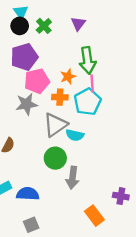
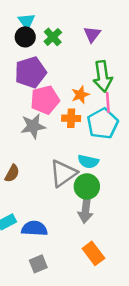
gray triangle: (55, 125) -> (63, 173), moved
green circle: (55, 158) -> (87, 186), moved
orange rectangle: (94, 216) -> (93, 253), moved

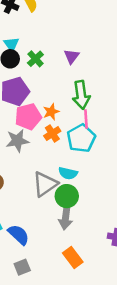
orange star: (80, 95) -> (51, 112), moved
orange cross: (71, 118) -> (52, 133), turned -35
blue semicircle: (34, 228) -> (19, 235), turned 40

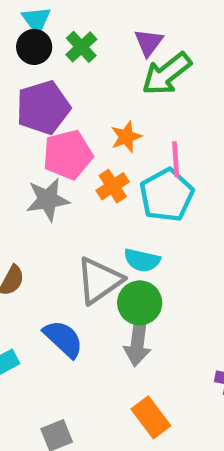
green arrow: (81, 95) -> (167, 74), moved, turned 60
orange star: (51, 112) -> (126, 137), moved
blue semicircle: (19, 235) -> (63, 339), moved

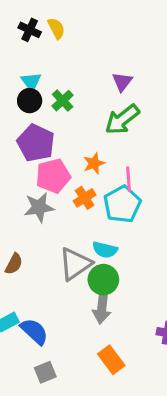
purple triangle: (149, 42) -> (122, 82), moved
purple pentagon: (43, 108) -> (36, 143), turned -30
blue semicircle: (63, 339) -> (34, 331), moved

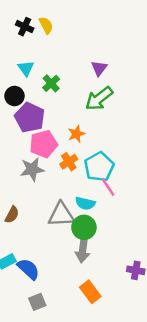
black circle: (30, 101) -> (14, 96), moved
pink line: (129, 179) -> (108, 187), moved, turned -30
gray triangle: (75, 264) -> (61, 215), turned 32

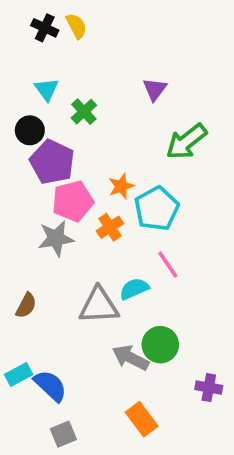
green arrow: (99, 99) -> (186, 142), moved
cyan pentagon: (99, 167) -> (157, 209), moved
cyan semicircle: (85, 203) -> (134, 289), turned 144
green circle: (84, 227) -> (160, 345), moved
gray arrow: (83, 250) -> (130, 358), turned 110

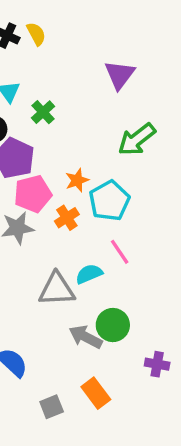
purple triangle: (155, 89) -> (120, 75), moved, size x1.4
gray square: (63, 434) -> (52, 407), moved

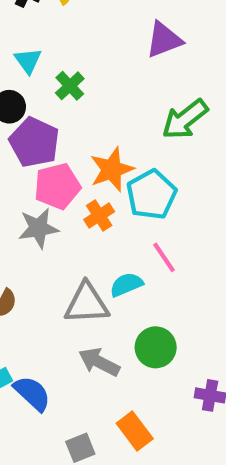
purple triangle: (120, 75) -> (164, 40), turned 32
orange star: (77, 180) -> (112, 169), size x1.5
gray arrow: (86, 337) -> (99, 362), moved

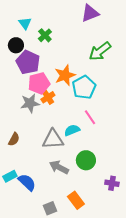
orange cross: (99, 216) -> (48, 97), moved

